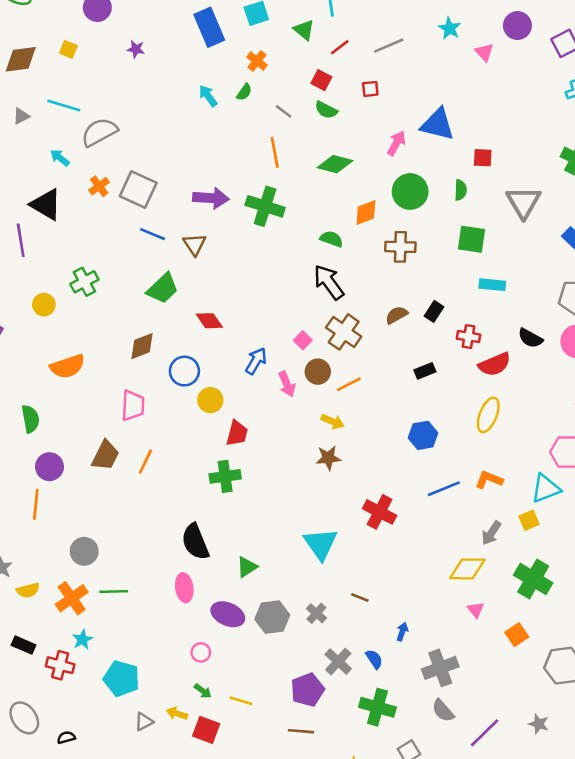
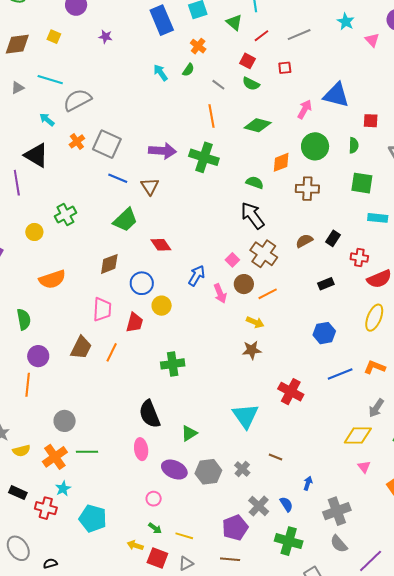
red trapezoid: (237, 433) -> (135, 323), moved
gray triangle: (144, 722) -> (186, 563), moved

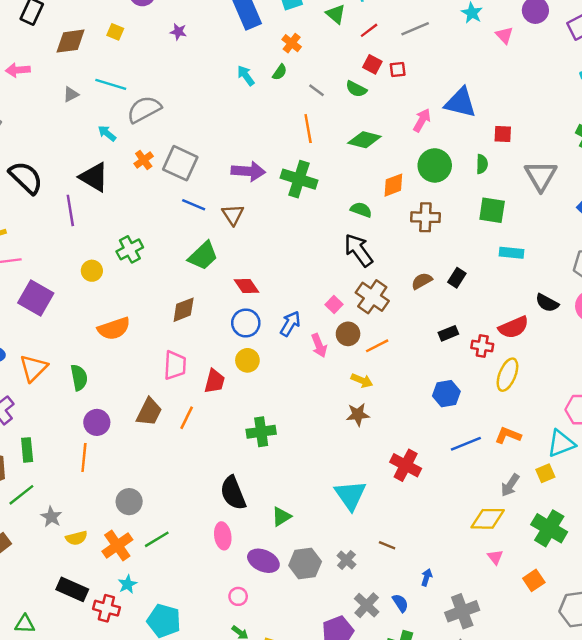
red square: (247, 61) -> (372, 64), moved
red cross: (359, 258) -> (482, 346), moved
blue circle: (142, 283) -> (246, 323), moved
green line: (87, 452) -> (157, 539), turned -30
black rectangle: (18, 493) -> (72, 589), size x1.4

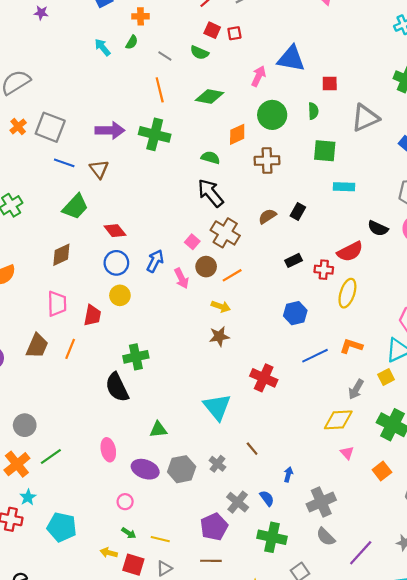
orange cross: (292, 43) -> (141, 16), turned -35
gray triangle: (541, 176) -> (365, 118), turned 40
black semicircle: (233, 493) -> (117, 387), moved
green triangle: (281, 517) -> (158, 430), turned 30
brown line: (387, 545) -> (252, 449), turned 32

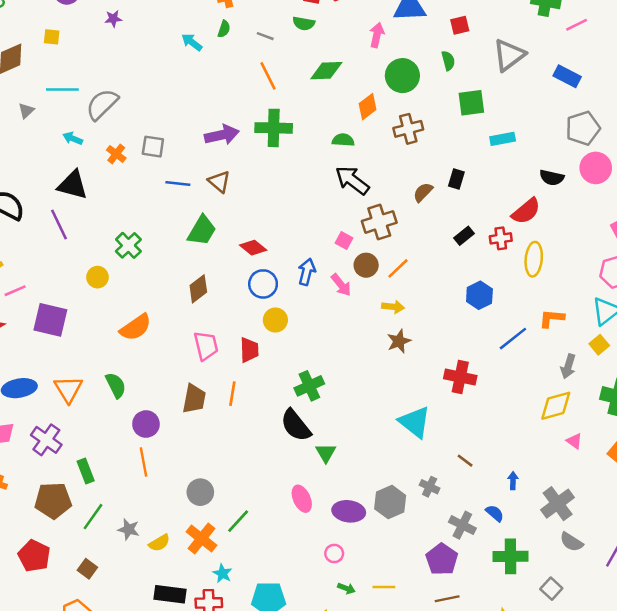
gray square: (50, 127) -> (153, 147), size x0.7
brown cross: (225, 233) -> (379, 222), turned -36
green triangle: (158, 430) -> (326, 453), moved, turned -42

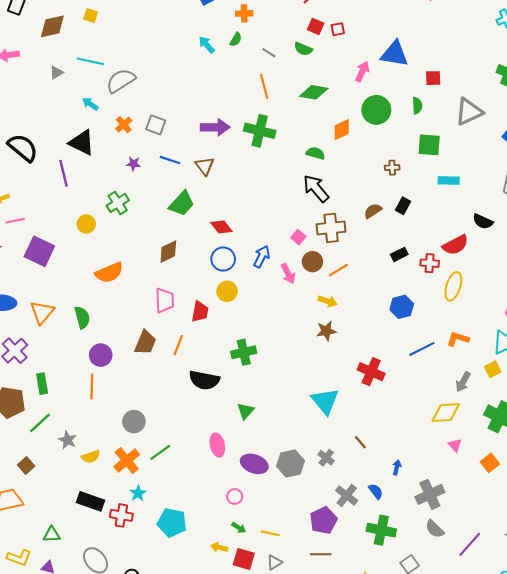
purple star: (113, 19) -> (134, 164), moved
brown cross: (408, 129) -> (392, 168), moved, size x0.6
black semicircle: (296, 425) -> (204, 380), moved, turned -52

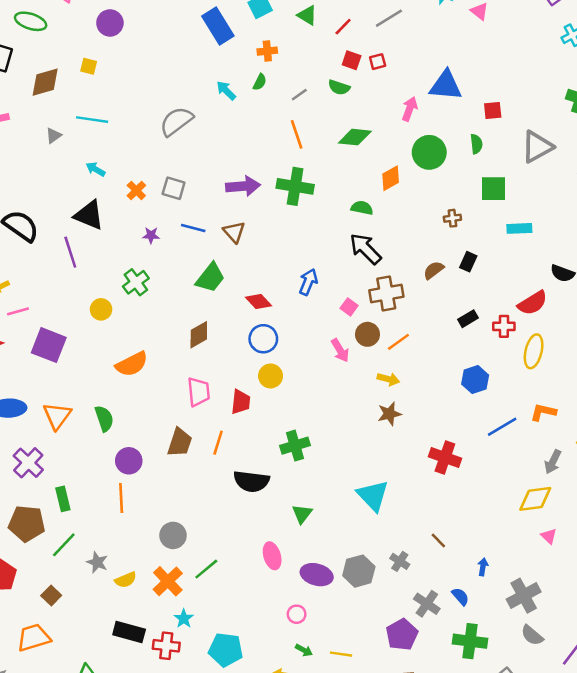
gray line: (269, 53) -> (299, 95), turned -64
gray semicircle: (121, 81) -> (176, 121), moved
blue arrow: (262, 257) -> (308, 282), moved
cyan triangle: (325, 401) -> (373, 496), moved

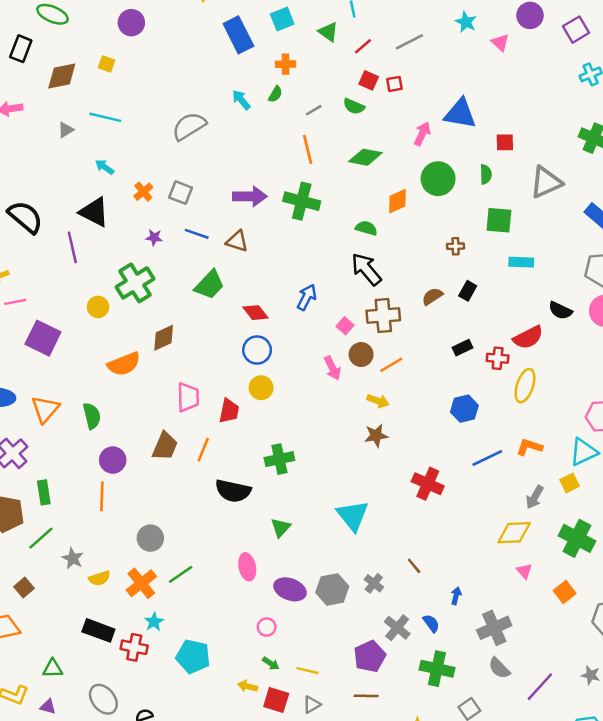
brown triangle: (234, 232) -> (237, 241), turned -35
green cross: (136, 282) -> (135, 283), size x1.4
brown diamond: (199, 335) -> (164, 338), moved

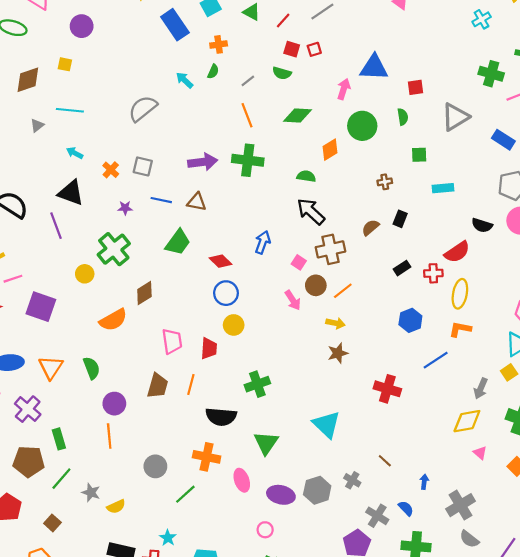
green square: (499, 220) -> (419, 155), size x0.7
orange L-shape: (529, 447) -> (460, 329), moved
green triangle: (281, 528) -> (266, 443), size x1.4
orange cross: (141, 583) -> (207, 457), moved, turned -32

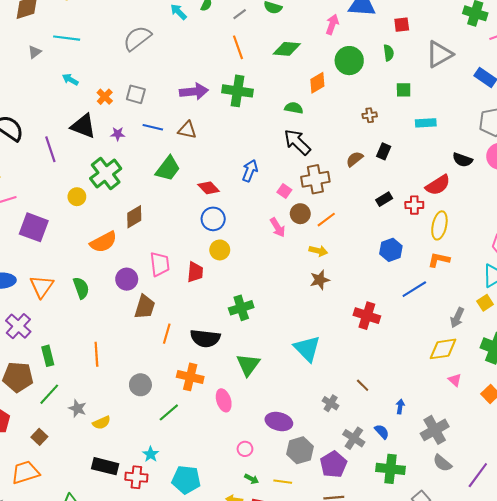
black triangle: (71, 193) -> (83, 126), moved
orange line: (191, 385) -> (167, 334), moved
purple circle: (114, 404) -> (127, 279), moved
gray hexagon: (317, 490) -> (300, 450), moved
purple ellipse: (281, 495) -> (279, 421), moved

